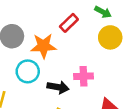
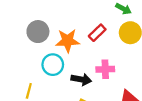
red rectangle: (69, 23) -> (97, 33), moved

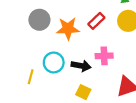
cyan circle: (53, 65) -> (54, 62), moved

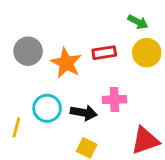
red rectangle: (96, 21) -> (104, 53), turned 35
orange star: (68, 29) -> (66, 63), turned 30

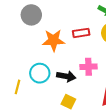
gray circle: (28, 51) -> (31, 15), moved
orange star: (66, 63) -> (54, 40), turned -30

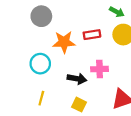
cyan circle: (40, 73) -> (40, 64), moved
yellow line: (18, 87) -> (41, 98), moved

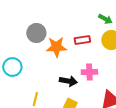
gray circle: (41, 16) -> (36, 33), moved
cyan circle: (40, 64) -> (12, 67), moved

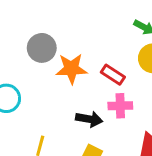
red rectangle: (82, 40) -> (113, 75), moved, turned 42

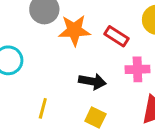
pink cross: (120, 106) -> (137, 69), moved

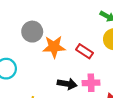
pink cross: (137, 69) -> (91, 83), moved

